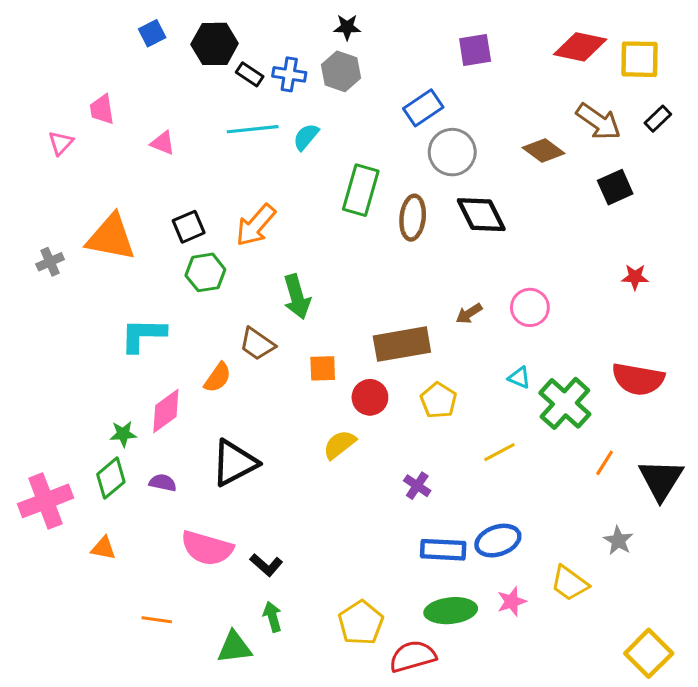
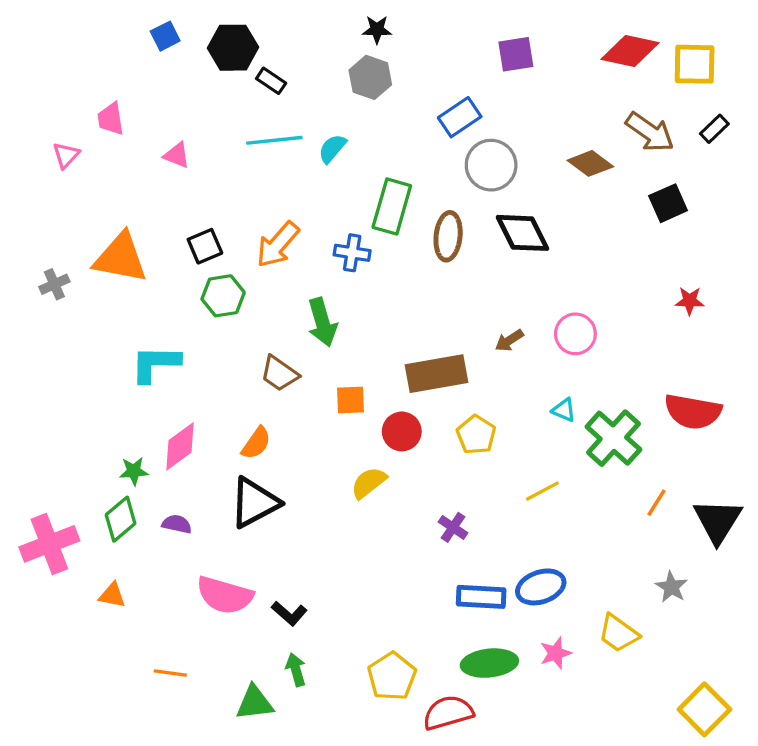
blue cross: (289, 74) -> (352, 253), moved
orange semicircle: (218, 378) -> (256, 443), moved

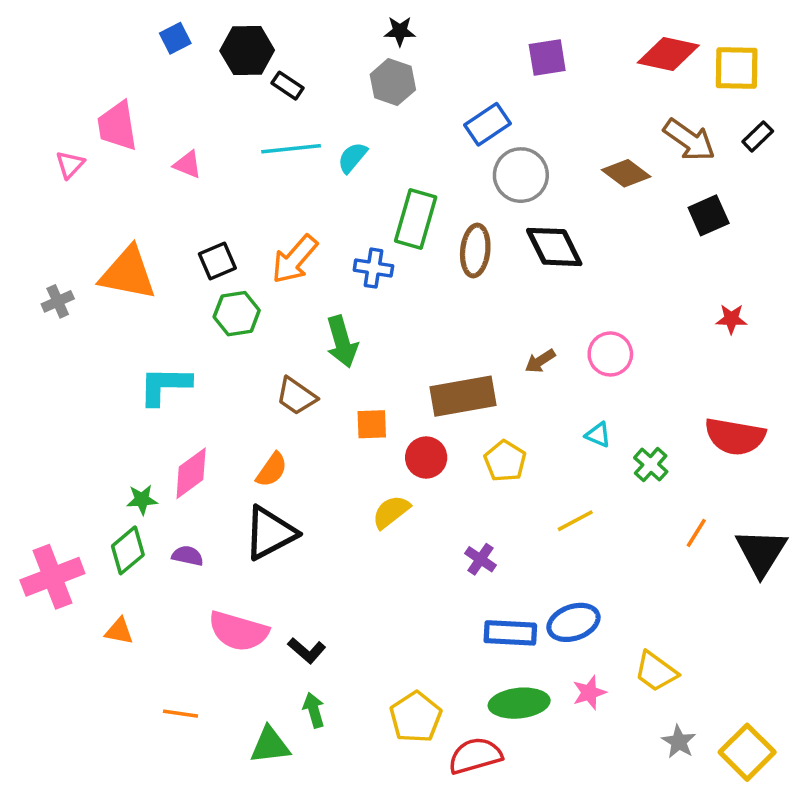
pink trapezoid: (111, 119) -> (117, 126), size x1.4
green cross: (613, 438) -> (651, 465), size x0.6
gray star: (671, 587) -> (679, 742), moved

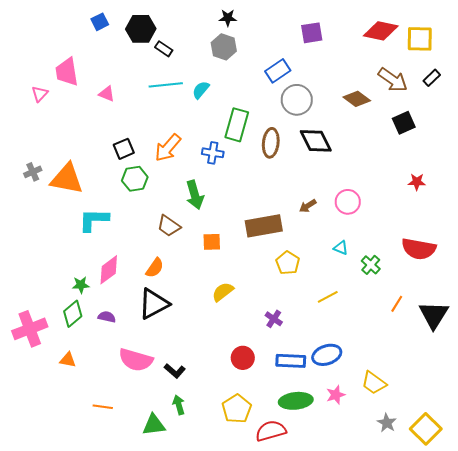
orange triangle: (128, 273) -> (67, 179), moved
red circle: (426, 457) -> (243, 358), moved

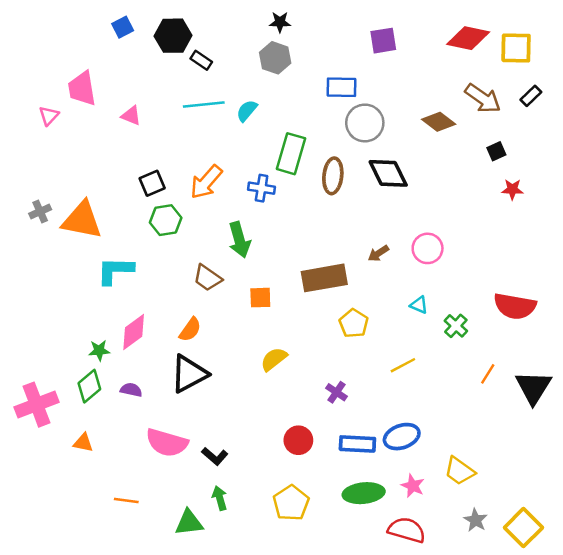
blue rectangle: (278, 71) -> (341, 87), turned 35
black square: (404, 123) -> (496, 151), size x0.7
red star: (417, 182) -> (512, 189), moved
pink star: (336, 395) -> (413, 486), turned -30
red semicircle: (271, 431) -> (407, 530), moved, turned 32

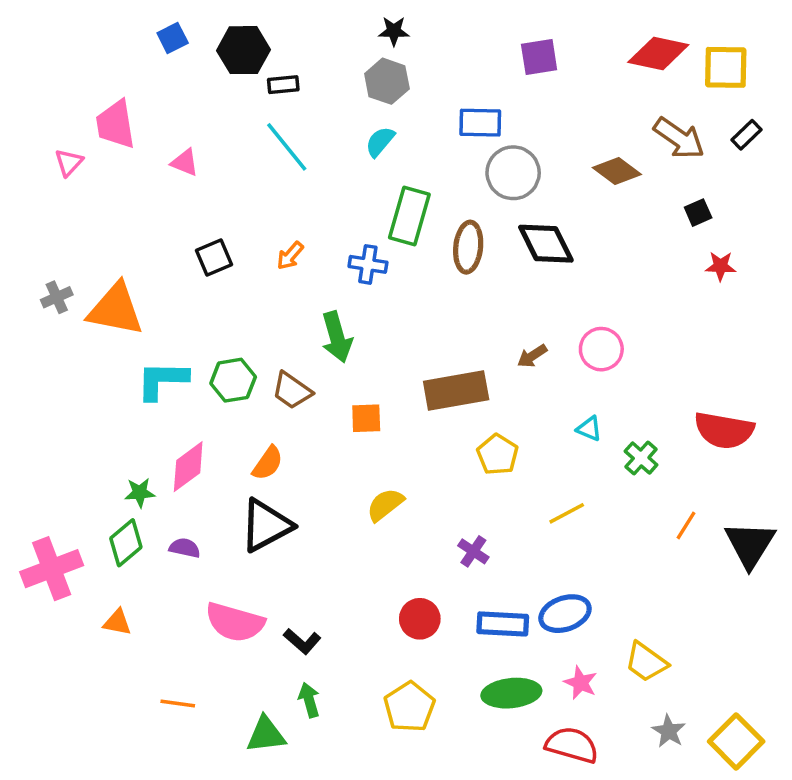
black rectangle: (201, 60) -> (283, 85), turned -40
cyan line: (204, 105) -> (287, 147), turned 57
cyan semicircle: (247, 111) -> (380, 142), moved
orange arrow: (206, 182) -> (290, 256), size x0.6
green hexagon: (166, 220) -> (233, 380), moved

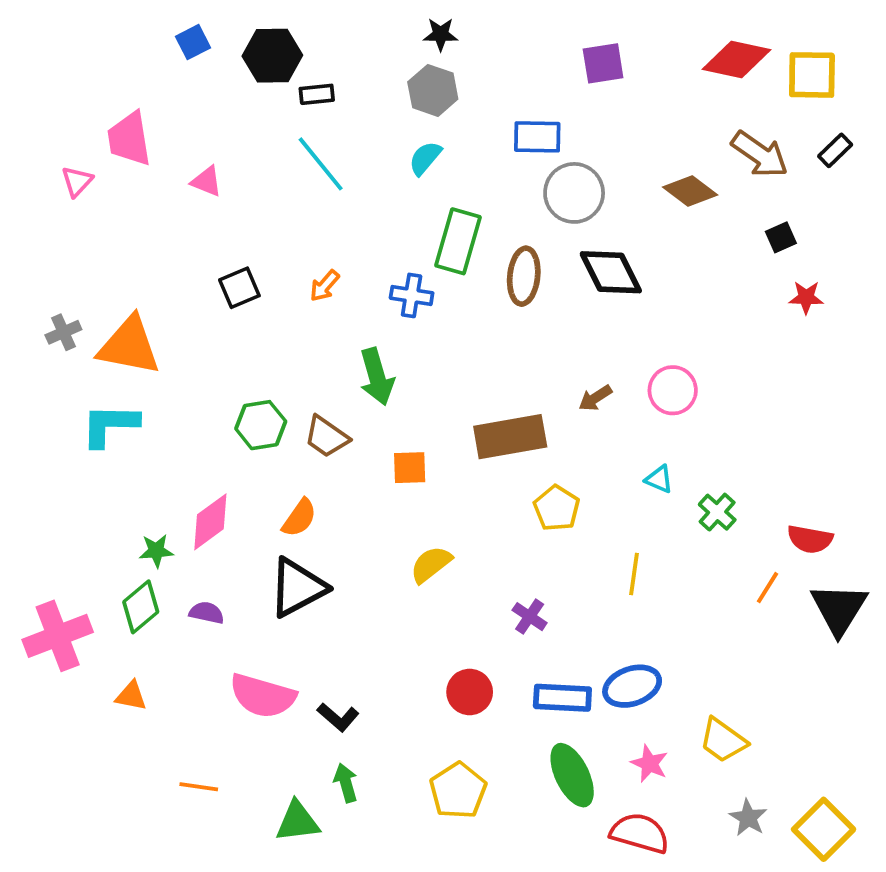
cyan L-shape: (162, 380) -> (110, 425), moved
red semicircle: (724, 430) -> (810, 539), moved, size x0.7
yellow line: (567, 513) -> (634, 574), turned -54
green ellipse: (511, 693) -> (572, 775), turned 70

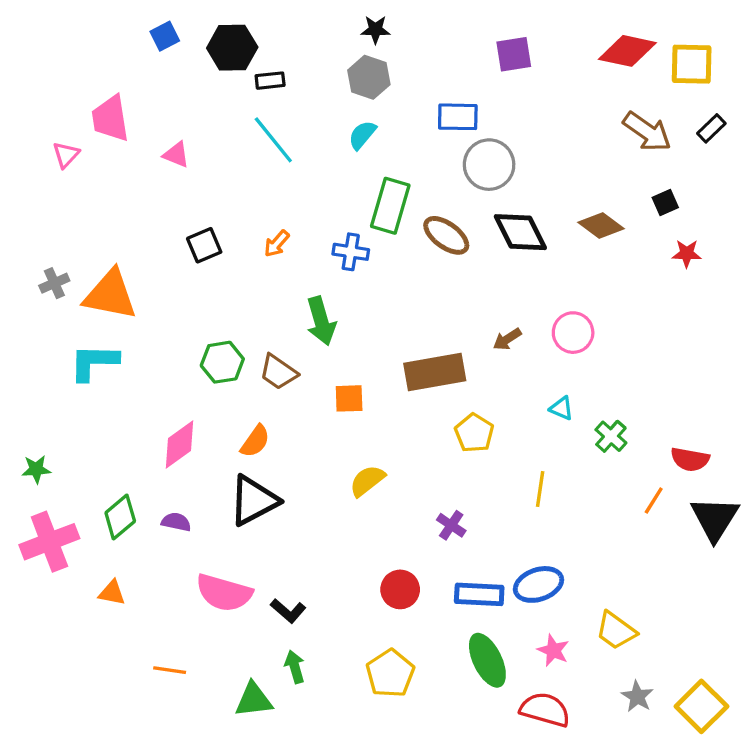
brown diamond: (690, 191) -> (601, 226), moved
brown ellipse: (524, 276) -> (446, 235), turned -60
green star: (156, 551) -> (36, 469), moved

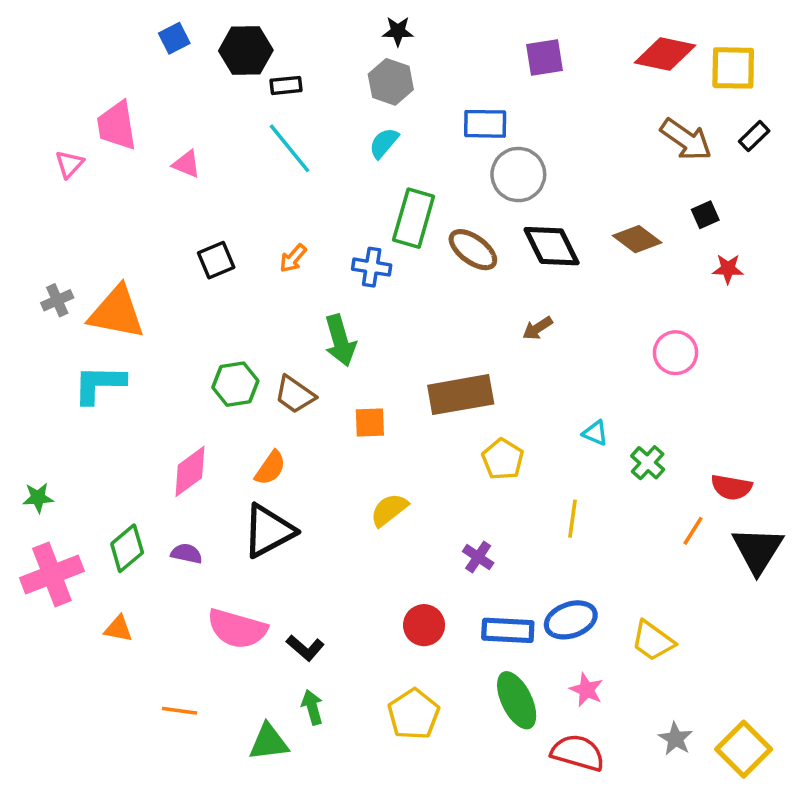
pink circle: (573, 333) -> (676, 353), moved
brown arrow: (507, 339) -> (538, 328), moved
yellow trapezoid: (616, 631) -> (653, 641), moved

